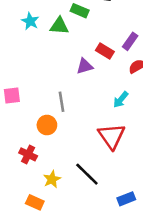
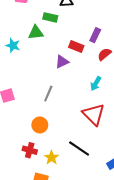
cyan star: (30, 21) -> (13, 45), moved
gray line: (61, 102) -> (48, 94), turned 42
orange circle: (47, 125) -> (40, 125), moved
red cross: (28, 154) -> (30, 150), moved

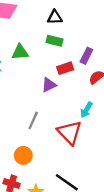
green rectangle: (50, 17) -> (54, 41), moved
red rectangle: (76, 46) -> (65, 68), turned -40
red triangle: (94, 114) -> (70, 133), moved

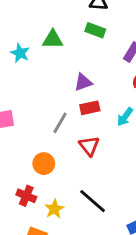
red rectangle: (65, 68) -> (90, 108), moved
red triangle: (70, 133) -> (89, 146), moved, size x0.7

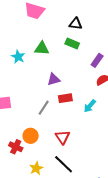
purple triangle: (83, 82) -> (54, 79), moved
red triangle: (89, 146) -> (63, 137), moved
red cross: (26, 196) -> (16, 147), moved

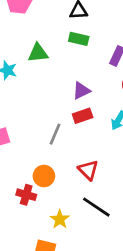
purple triangle: (54, 79) -> (81, 91), moved

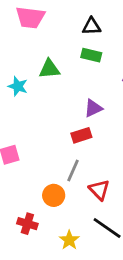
red rectangle: (83, 116) -> (81, 135), moved
gray line: (55, 134) -> (73, 171), moved
red cross: (26, 195) -> (27, 224), moved

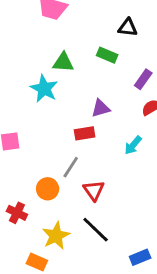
black triangle: (92, 26) -> (128, 28), moved
cyan star: (18, 86) -> (44, 89), moved, size x1.4
yellow star: (69, 240) -> (56, 236), size x1.4

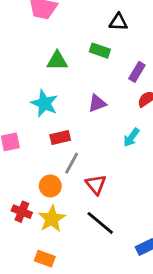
cyan star: (44, 89) -> (44, 103), moved
red rectangle: (85, 133) -> (60, 138), moved
yellow star: (56, 236) -> (52, 219), moved

